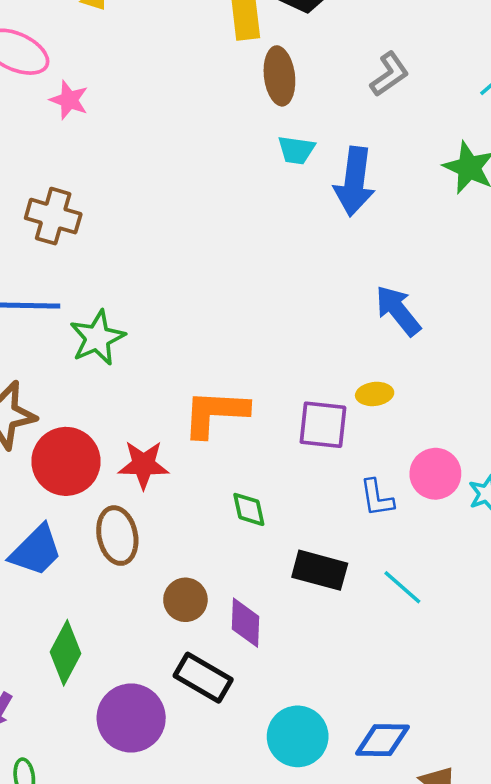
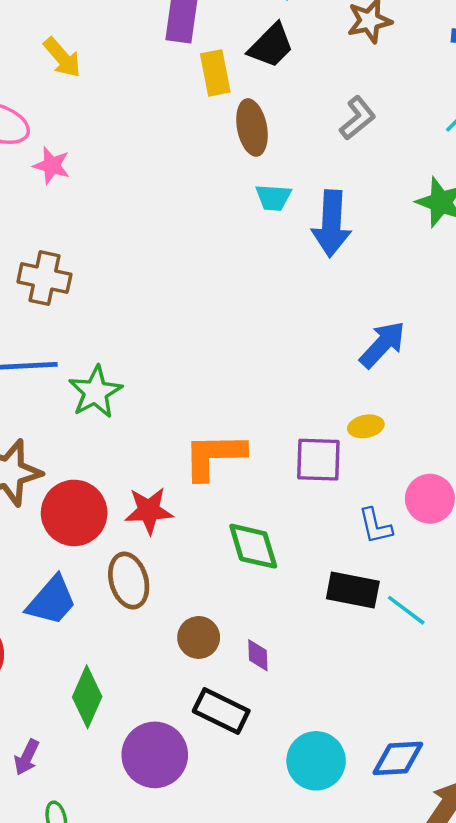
blue arrow: (398, 311) -> (382, 345), turned 86
green diamond: (249, 509) -> (253, 546), size x1.5
black rectangle: (320, 570) -> (353, 590), moved
purple diamond: (245, 623) -> (258, 655), size x0.7

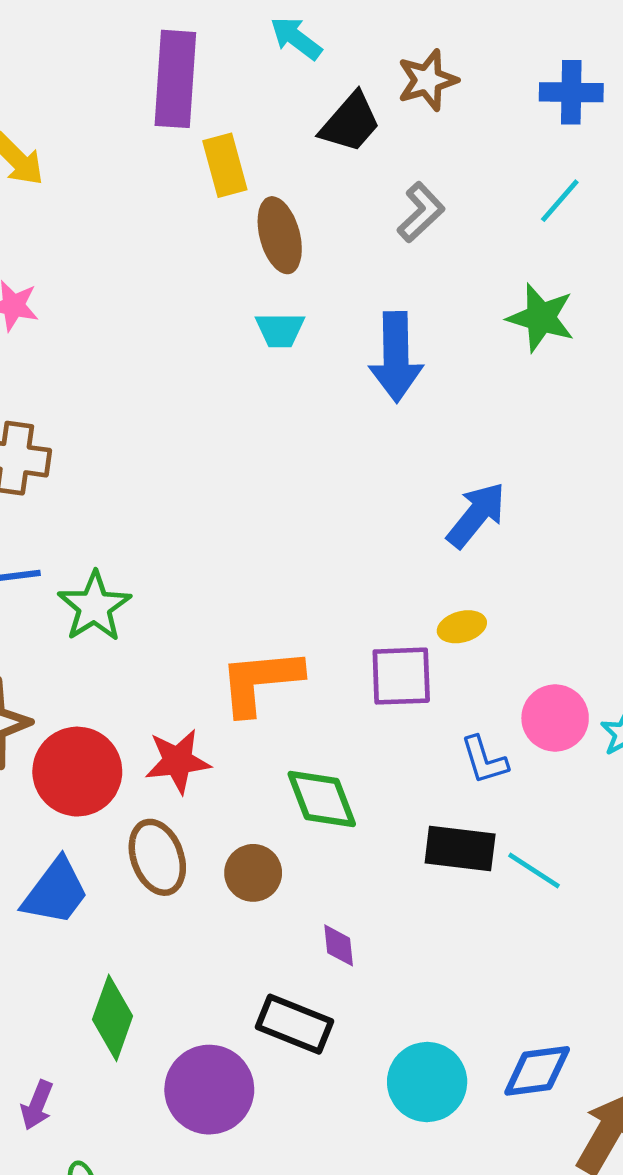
black trapezoid: (271, 46) -> (350, 123), moved
cyan trapezoid: (273, 197) -> (280, 330), moved
brown circle: (199, 637) -> (253, 873), moved

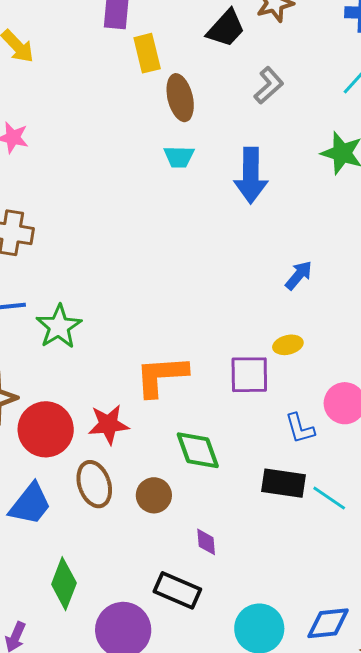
blue arrow: (476, 515) -> (299, 275), size x0.7

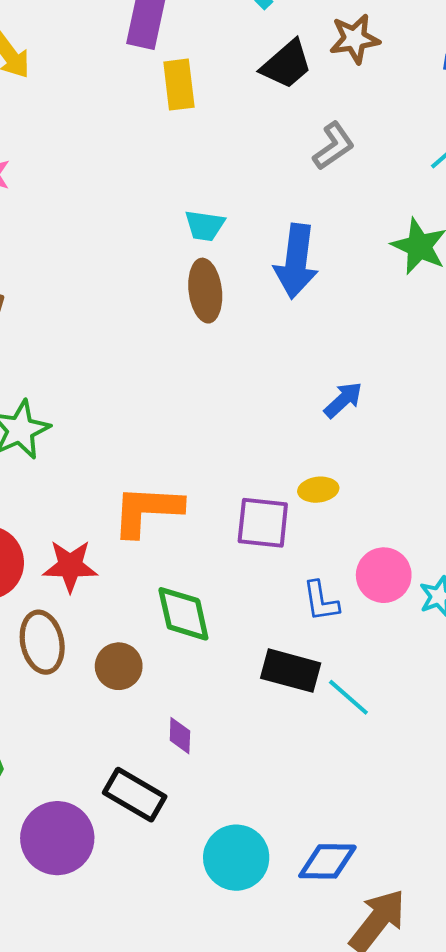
brown ellipse: (180, 98) -> (205, 291), moved

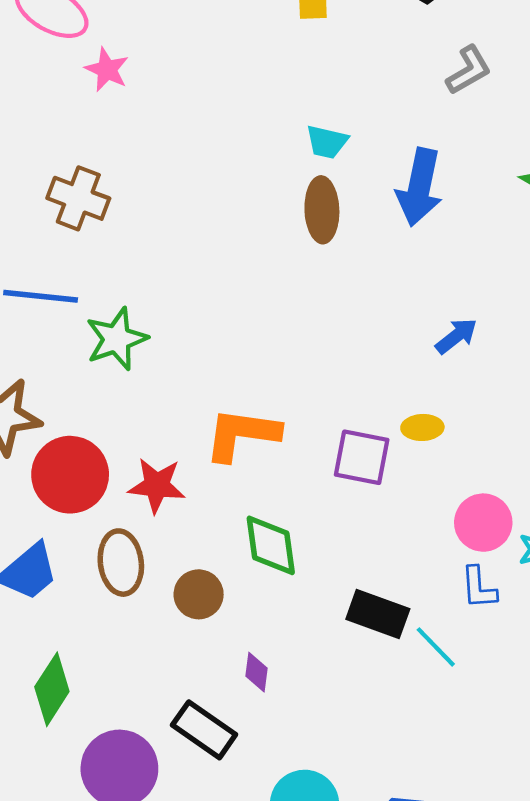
blue L-shape: (321, 601) -> (479, 588), moved

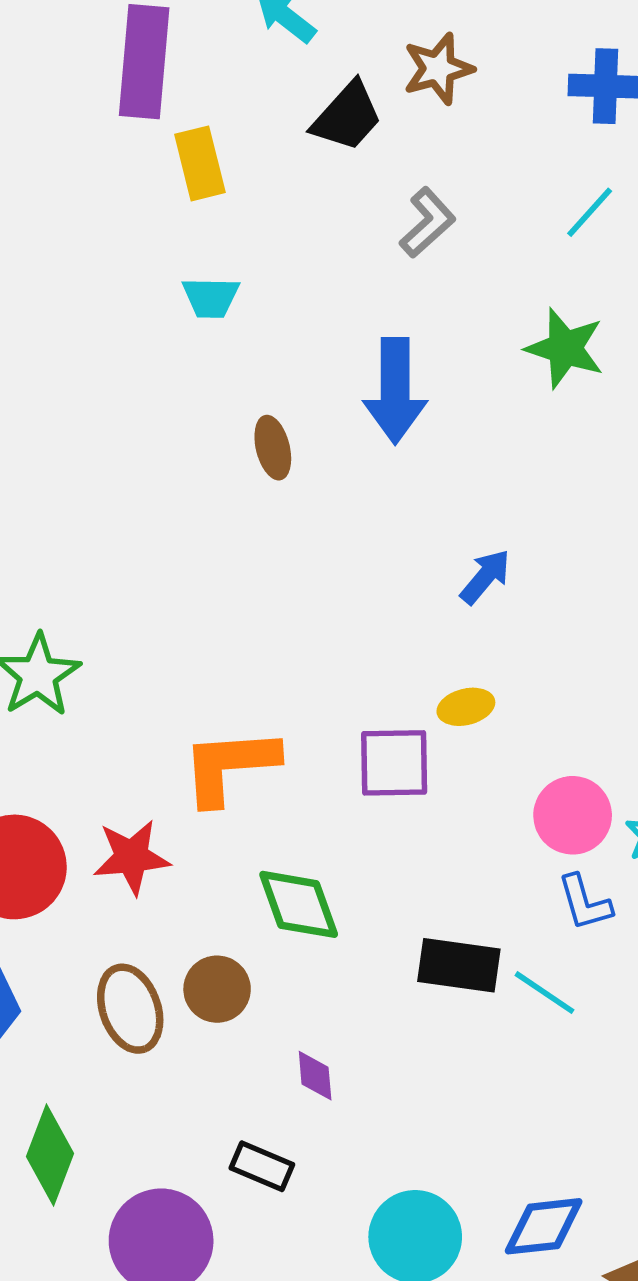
cyan trapezoid: (327, 142) -> (211, 298), moved
brown ellipse: (322, 210) -> (273, 448), size x0.7
brown ellipse: (121, 563) -> (130, 1009), moved
black rectangle: (204, 730) -> (262, 1166), size x0.7

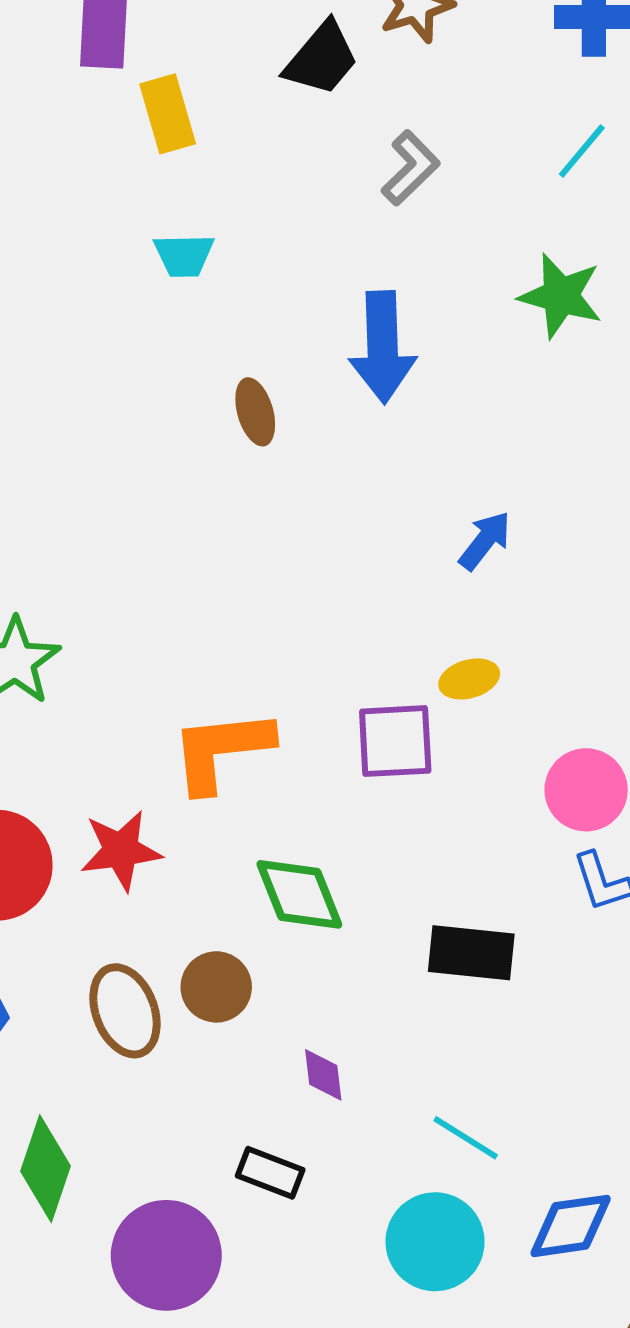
cyan line: (544, 993) -> (466, 1138), moved

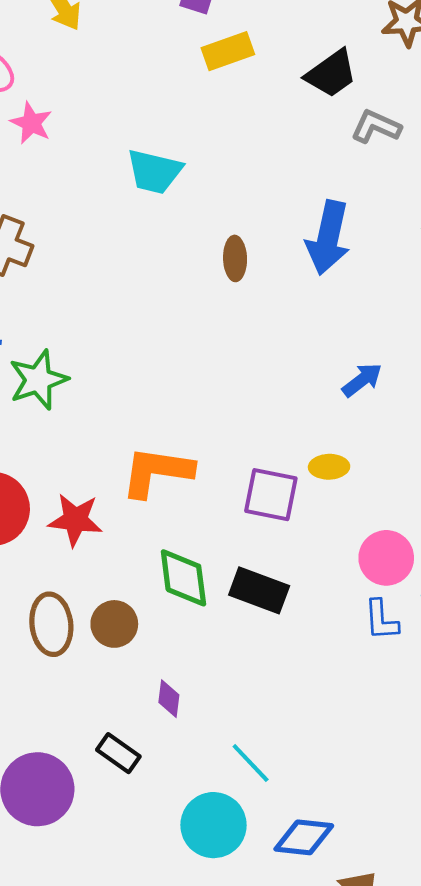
black trapezoid: (322, 59) -> (331, 74), moved
yellow rectangle: (168, 114) -> (228, 51), turned 72
gray L-shape: (411, 168) -> (376, 127), turned -126
cyan trapezoid: (184, 255) -> (154, 172), moved, size x1.4
black rectangle: (471, 953) -> (259, 590), moved

